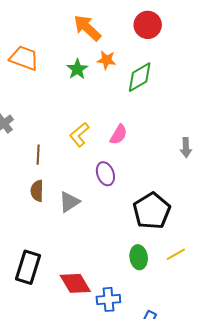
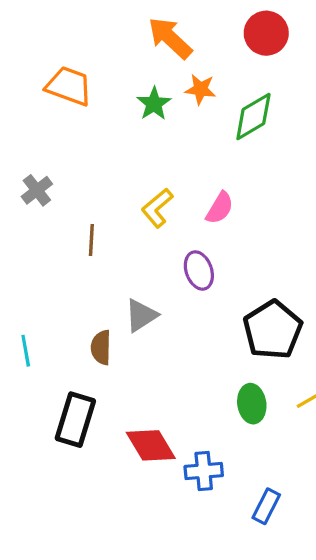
brown semicircle: (37, 191) -> (101, 347), moved

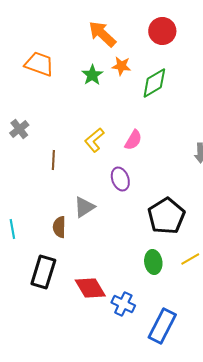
blue cross: (204, 471) -> (123, 304), turned 30
blue rectangle: (266, 506) -> (162, 326), size x1.6

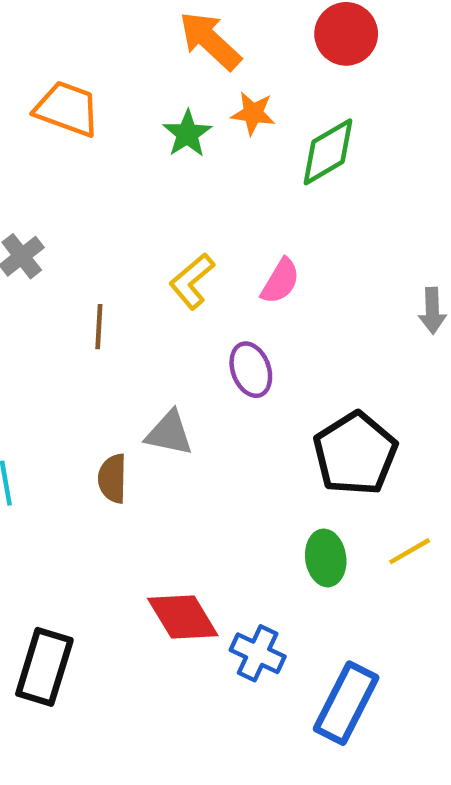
gray triangle: (84, 207) -> (169, 433), turned 45
black rectangle: (43, 272) -> (44, 667), moved

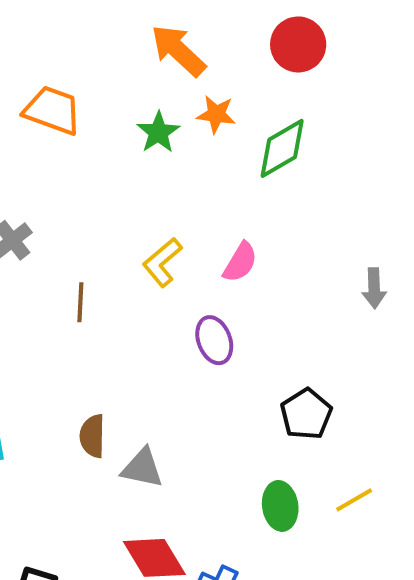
gray triangle: (169, 433) -> (142, 468), moved
black pentagon: (355, 454) -> (306, 414), size x0.7

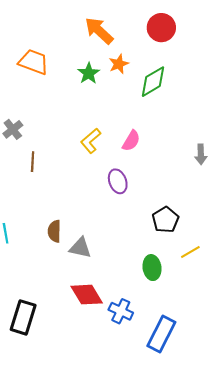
orange star: (216, 114) -> (119, 64), turned -30
brown line: (80, 302) -> (33, 162), moved
yellow line: (354, 500) -> (190, 252), moved

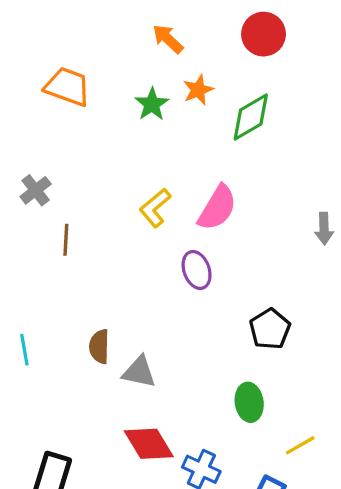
orange arrow: (99, 31) -> (168, 39), size x0.7
pink semicircle: (131, 141) -> (217, 208), size x1.4
yellow line: (190, 252) -> (300, 445), moved

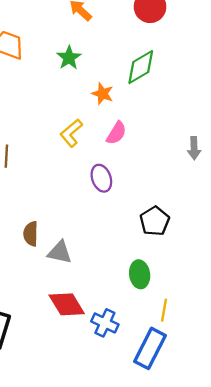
orange star: (198, 90) -> (103, 94), moved, turned -30
pink semicircle: (217, 208) -> (116, 133), size x0.7
yellow line: (300, 445) -> (164, 310), moved, turned -50

